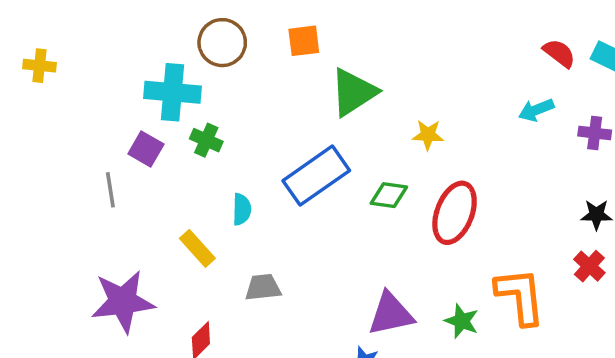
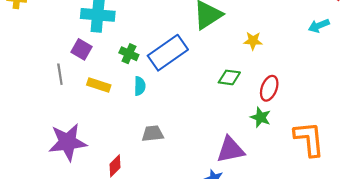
green cross: (206, 140) -> (129, 54), moved
blue rectangle: (316, 176) -> (168, 53), moved
red ellipse: (455, 213) -> (269, 88), size x0.7
yellow rectangle: (197, 248) -> (99, 85), moved, turned -30
green star: (462, 321) -> (261, 117), moved

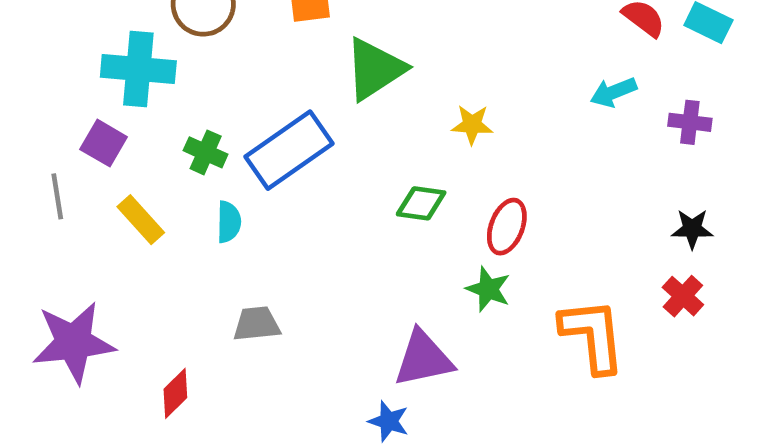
yellow rectangle: (99, 85) -> (141, 220), turned 30

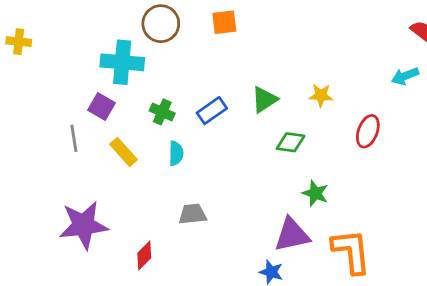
green triangle: (375, 69) -> (264, 100), moved, size x0.7
blue rectangle: (289, 150) -> (212, 111), size x0.6
red ellipse: (507, 227) -> (368, 131), moved
green star: (488, 289) -> (315, 193), moved
orange L-shape: (593, 335) -> (351, 251), moved

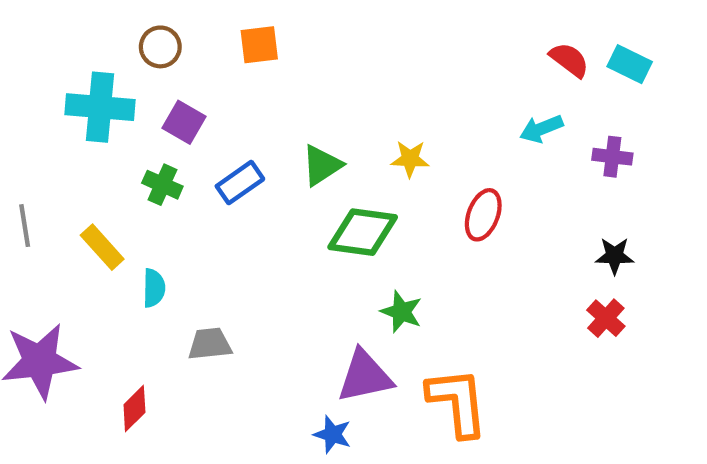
brown circle: (161, 24) -> (160, 47), size x0.7
purple square: (101, 106) -> (184, 122), moved
green diamond: (291, 142) -> (363, 232), size x1.5
cyan semicircle: (176, 153) -> (154, 288), moved

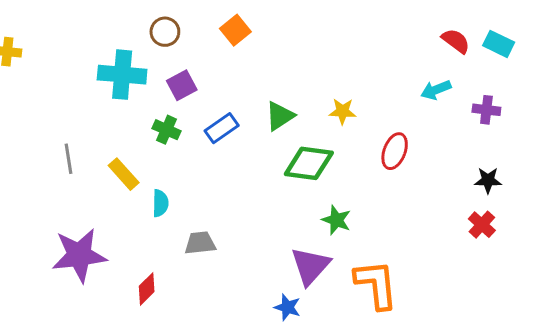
orange square: (259, 45) -> (235, 30), turned -32
purple square: (184, 122) -> (182, 85), turned 32
purple triangle: (365, 376) -> (310, 266), turned -36

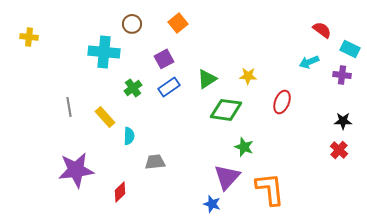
cyan rectangle: (499, 44) -> (350, 49), moved
purple square: (182, 85) -> (164, 59), moved
green cross: (166, 130) -> (133, 88), turned 30

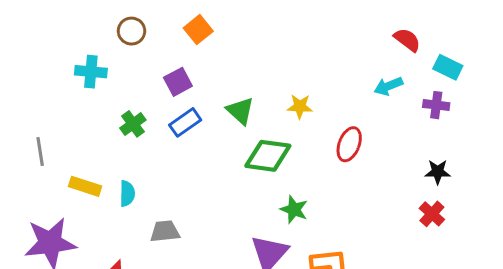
cyan cross: (104, 52) -> (91, 72), size x0.7
green triangle: (207, 79) -> (240, 111), turned -45
yellow rectangle: (105, 117) -> (85, 186), moved, turned -30

